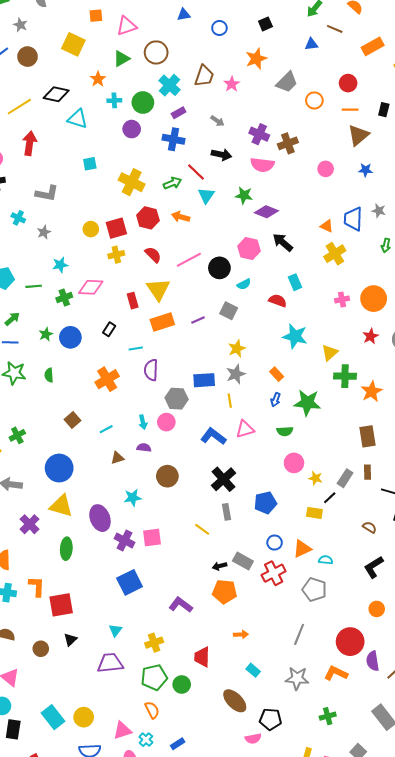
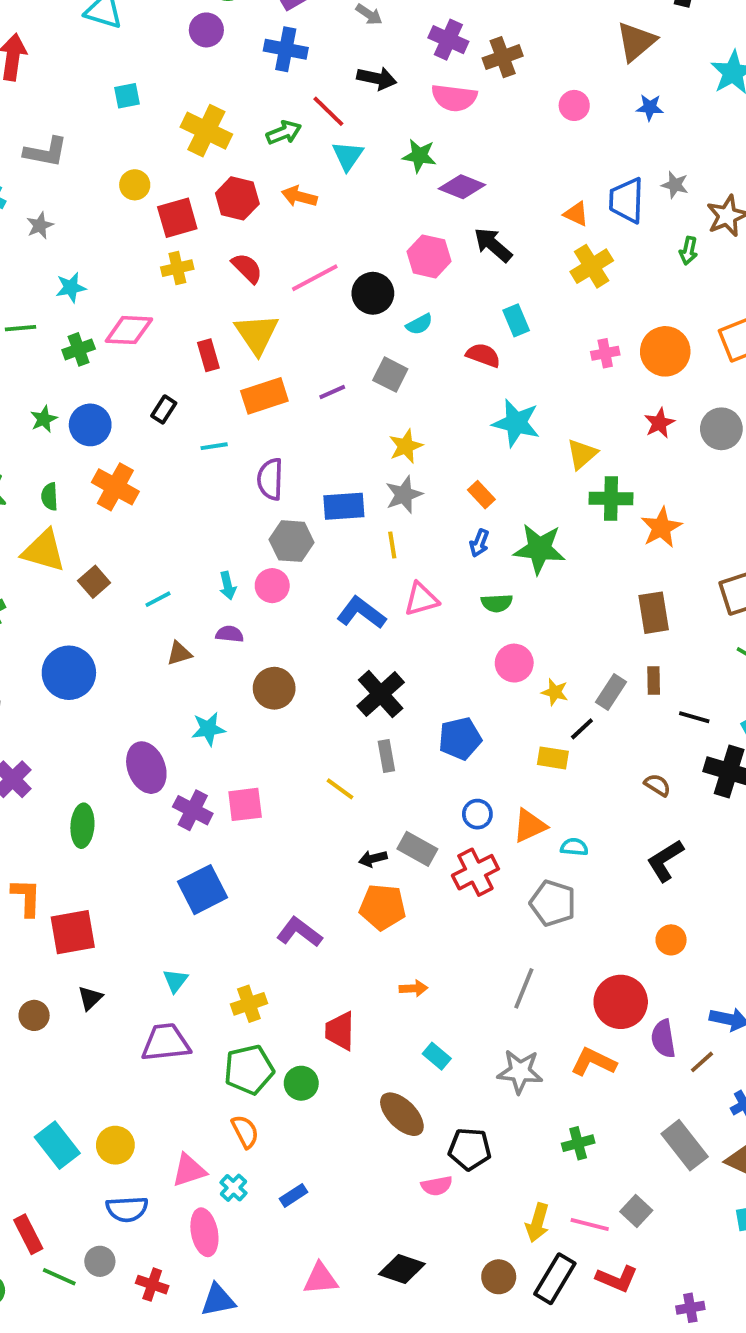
yellow circle: (91, 229) -> (135, 185), moved
purple semicircle: (151, 370) -> (270, 479), moved
orange cross: (107, 379) -> (115, 487), moved, turned -30
yellow triangle: (61, 506) -> (44, 551), moved

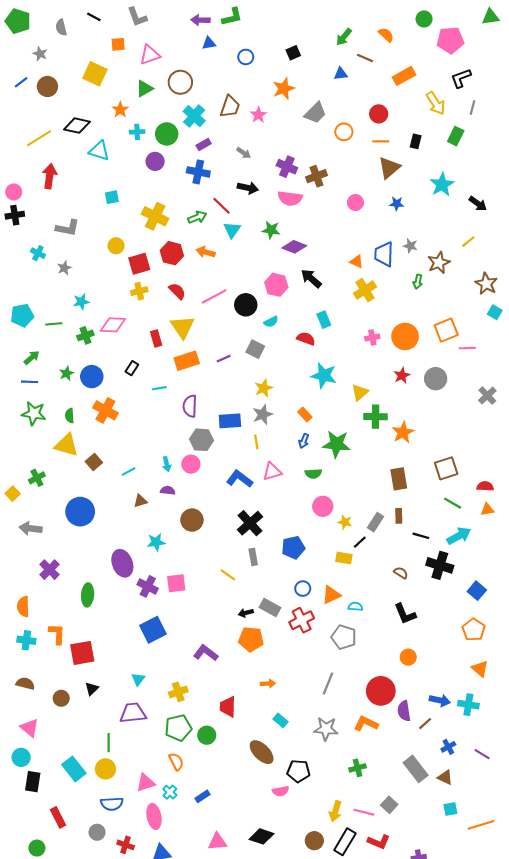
black L-shape: (665, 861) -> (405, 614), turned -80
green line: (59, 1277) -> (109, 743), moved, turned 66

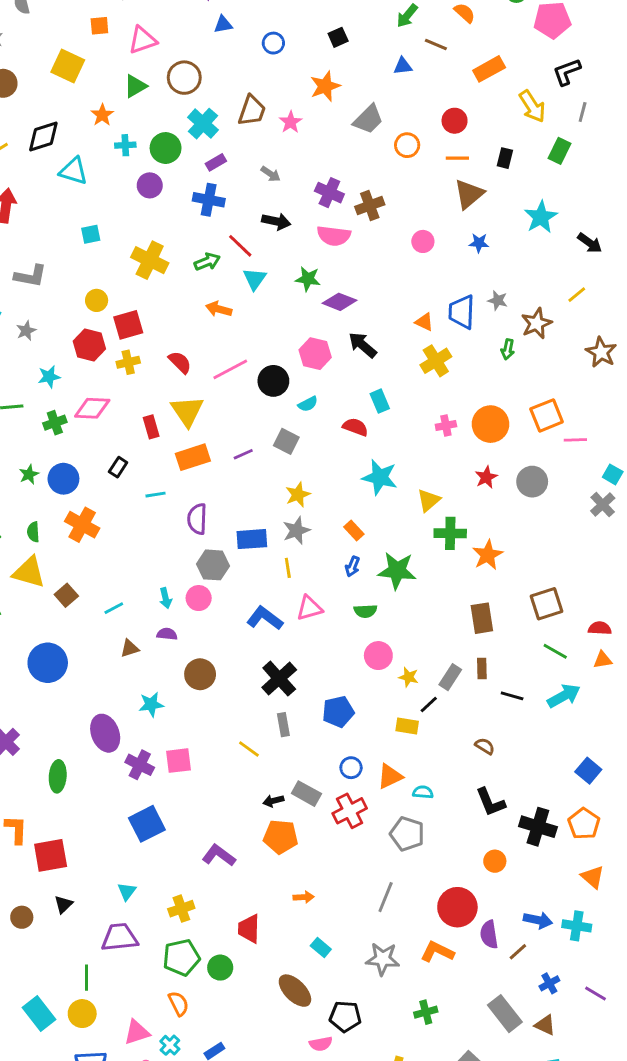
black diamond: (77, 126) -> (43, 137), turned -30
red hexagon: (172, 253) -> (89, 345), moved
cyan square: (495, 312) -> (613, 474), moved
black cross: (440, 565) -> (538, 827), moved

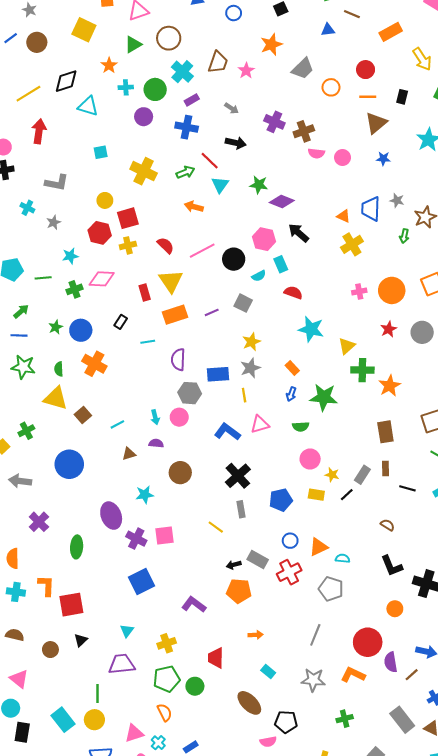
pink semicircle: (334, 236) -> (316, 153), moved, size x0.7
cyan rectangle: (380, 401) -> (281, 264), moved
yellow rectangle: (407, 726) -> (316, 495), moved

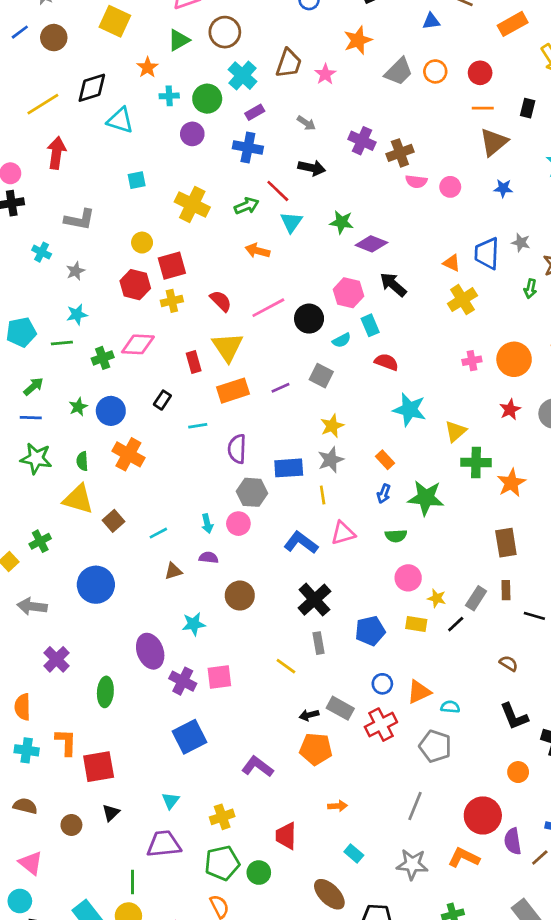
orange circle: (331, 87) -> (435, 71), moved
cyan star: (70, 256) -> (77, 314), moved

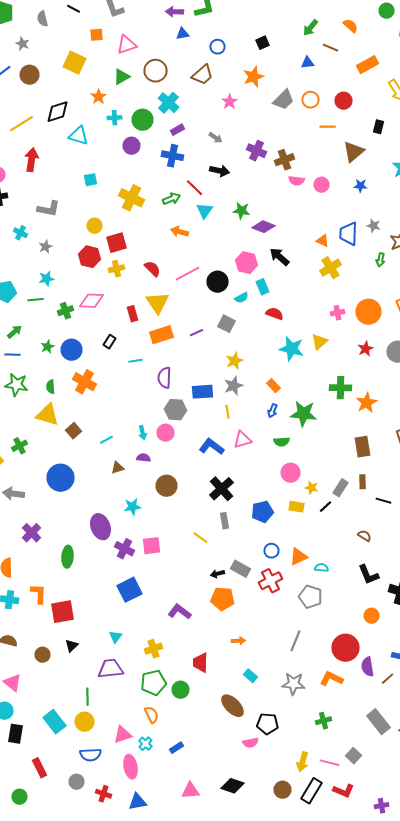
brown trapezoid: (289, 63) -> (202, 75), moved, turned 30
orange line: (483, 108) -> (328, 127), moved
yellow triangle: (456, 431) -> (320, 342), moved

